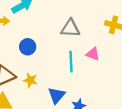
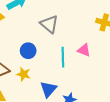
gray triangle: (70, 28) -> (49, 24), moved, turned 36
blue circle: (28, 47) -> (28, 51), moved

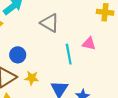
blue circle: (28, 51) -> (18, 55), moved

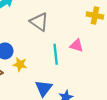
yellow star: (32, 78) -> (20, 64), moved

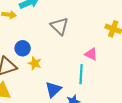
cyan line: (56, 54) -> (81, 74), moved

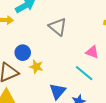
cyan line: (81, 74) -> (84, 73), turned -48

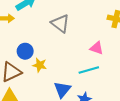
cyan line: (84, 73) -> (89, 70), turned -54

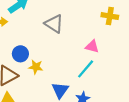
cyan line: (89, 70) -> (86, 69), turned -30

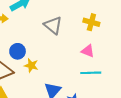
yellow cross: (110, 16) -> (91, 22), moved
cyan line: (86, 69) -> (91, 73), moved, turned 42

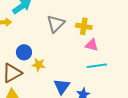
yellow cross: (91, 22) -> (84, 26), moved
gray triangle: (53, 25) -> (56, 24), turned 42

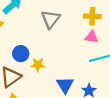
yellow cross: (84, 26) -> (92, 16), moved

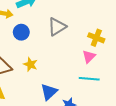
pink triangle: (92, 37) -> (89, 57), turned 48
blue circle: (21, 54) -> (21, 32), moved

